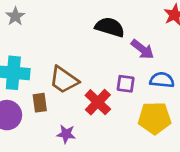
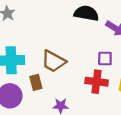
red cross: (98, 102) -> (97, 82), moved, turned -30

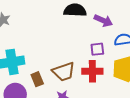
brown trapezoid: (53, 61) -> (64, 72), moved, turned -40

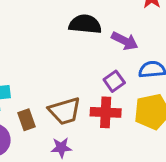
purple square: (97, 49) -> (114, 81), turned -32

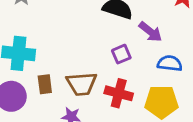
purple square: (114, 81) -> (121, 54), moved

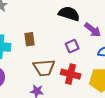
brown rectangle: (45, 84) -> (30, 39), moved

